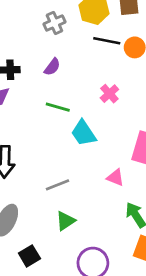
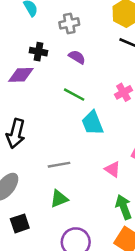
gray cross: (54, 23) -> (69, 23), moved
purple semicircle: (52, 67) -> (77, 57), turned -108

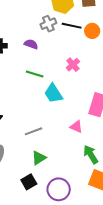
gray cross: (69, 23) -> (48, 24), moved
black square: (20, 223) -> (29, 182), moved

